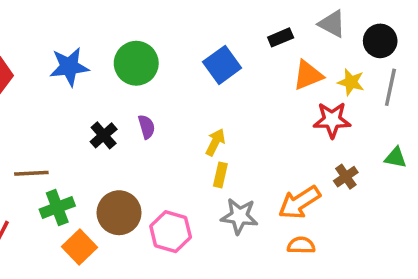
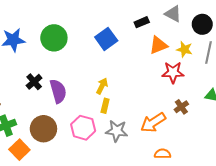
purple semicircle: (147, 127) -> (58, 91), moved, size x1.6
pink hexagon: (171, 232) -> (83, 128), moved
orange semicircle: (301, 245) -> (163, 154), moved

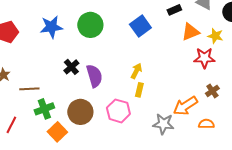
gray star: (117, 131) -> (163, 124), moved
orange semicircle: (163, 154) -> (206, 124), moved

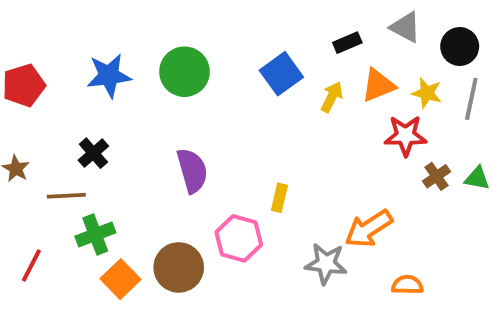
black cross: (71, 67) -> (93, 153), moved
yellow arrow: (136, 71) -> (332, 97), moved
brown cross: (212, 91) -> (436, 176), moved
brown circle: (80, 112) -> (179, 267), moved
orange semicircle: (206, 124) -> (407, 285), moved

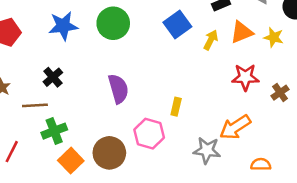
red star: (405, 136) -> (245, 77), moved

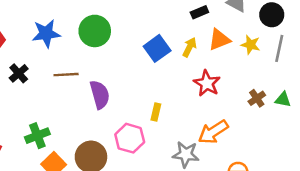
blue square: (177, 25) -> (157, 48), moved
black cross: (53, 77) -> (19, 73), moved
red star: (245, 77) -> (207, 83), moved, turned 30
brown line: (35, 105) -> (66, 75), moved

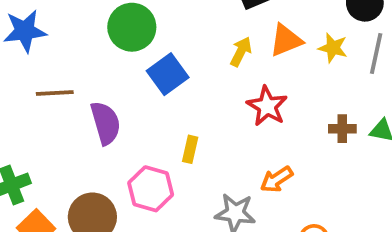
green circle: (95, 31) -> (132, 27), moved
blue square: (157, 48) -> (168, 74), moved
brown cross: (257, 98) -> (342, 129), turned 35
orange arrow: (213, 132) -> (277, 179), size x0.7

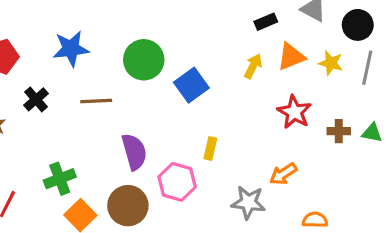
green circle: (132, 27) -> (144, 60), moved
red star: (267, 106) -> (294, 112), moved
purple semicircle: (106, 123) -> (134, 152), moved

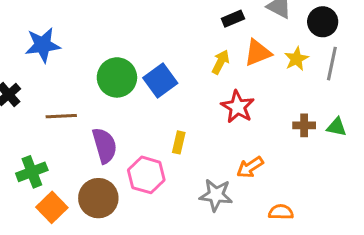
green circle: (144, 60) -> (117, 77), moved
yellow star: (331, 63) -> (296, 59), turned 30
brown line: (96, 101) -> (61, 116), moved
red star: (294, 112) -> (238, 107), moved

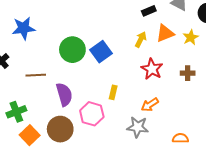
brown cross: (304, 125) -> (188, 73), moved
orange arrow: (250, 167) -> (150, 105), moved

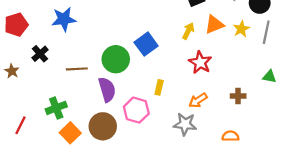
green circle: (72, 50) -> (116, 59), moved
brown cross: (188, 73) -> (238, 96), moved

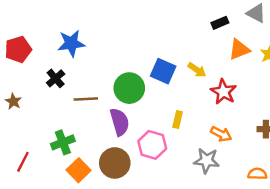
yellow arrow: (188, 31) -> (197, 70), moved, turned 98
blue square: (146, 44) -> (163, 71), turned -30
black cross: (40, 54) -> (56, 78), moved
orange arrow: (198, 100) -> (221, 134), turned -120

